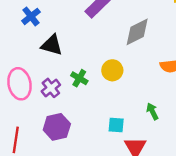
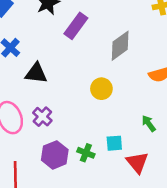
green cross: (79, 78) -> (86, 153), moved

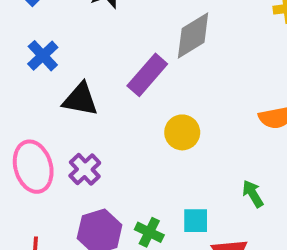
purple rectangle: (76, 26) -> (147, 75), moved
gray diamond: (120, 46) -> (193, 35), moved

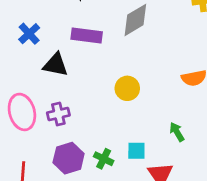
purple rectangle: (147, 75) -> (87, 35), moved, turned 56
purple cross: (85, 169) -> (58, 114), turned 30

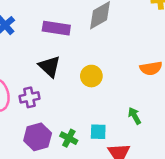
black triangle: (56, 65) -> (50, 66), moved, turned 30

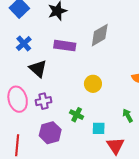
black triangle: (50, 66) -> (38, 69), moved
green cross: (69, 138) -> (77, 115), moved

